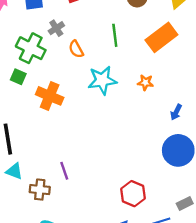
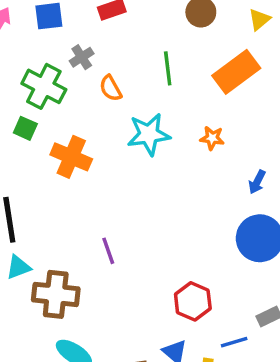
cyan triangle: (14, 171) -> (18, 267), turned -42
purple line: (64, 171) -> (108, 251), moved
brown cross: (40, 190) -> (56, 294), size x1.5

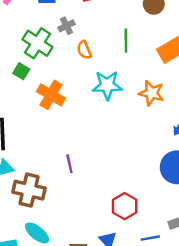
orange star: (212, 138) -> (151, 93), size x1.5

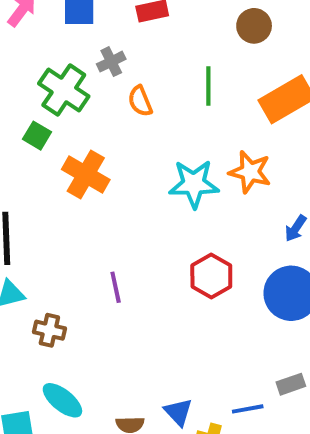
cyan star: (107, 85) -> (194, 184), moved
brown cross: (29, 190) -> (49, 330), size x0.6
red hexagon: (125, 206) -> (211, 276), moved

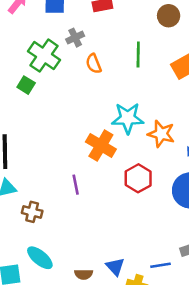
orange star: (250, 172) -> (161, 134), moved
orange cross: (86, 174) -> (101, 145), moved

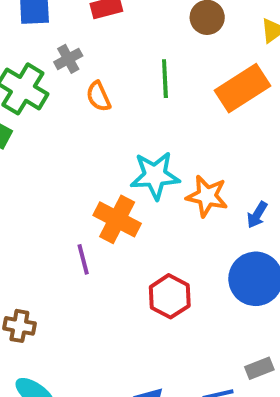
red hexagon: (138, 178) -> (170, 296), moved
purple line: (76, 185) -> (83, 259), moved

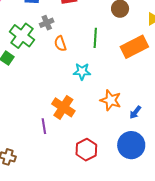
cyan star: (155, 176) -> (82, 71), moved, size x0.7

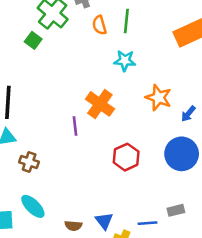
green line: (95, 38) -> (126, 21), moved

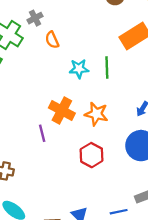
green line: (126, 21) -> (107, 67), moved
orange star: (159, 98) -> (96, 114), moved

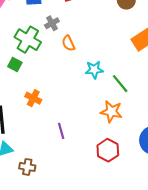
green line: (107, 67) -> (120, 84), moved, turned -36
orange cross: (62, 110) -> (33, 98), moved, size x0.7

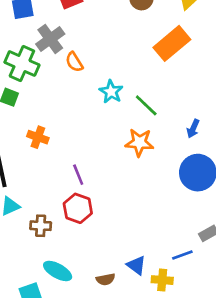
gray cross: (52, 23) -> (50, 39), size x1.5
cyan star: (94, 70) -> (111, 92), turned -30
red hexagon: (108, 150) -> (78, 208), moved

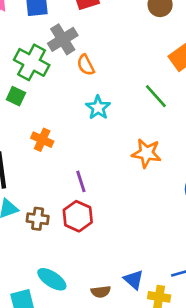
cyan star: (111, 92) -> (98, 108), moved
green line: (146, 105) -> (156, 96), moved
brown cross: (41, 226) -> (38, 219), moved

